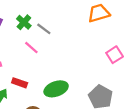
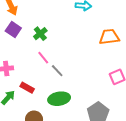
gray line: (44, 29) -> (57, 71), moved

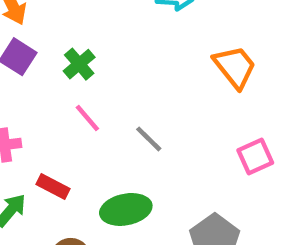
orange trapezoid: (109, 37) -> (235, 67), turned 60
gray line: (57, 71) -> (149, 139), moved

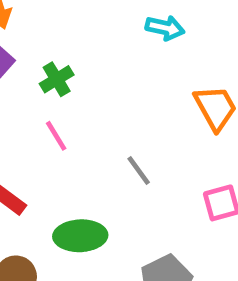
gray line: (149, 139) -> (139, 171), moved

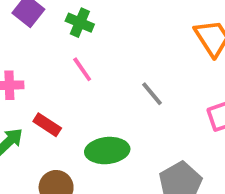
green cross: (57, 79) -> (80, 23), turned -32

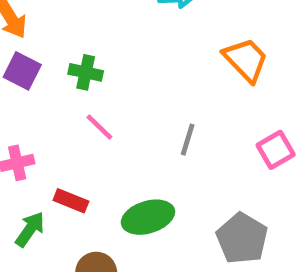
gray line: (152, 94) -> (188, 140), turned 68

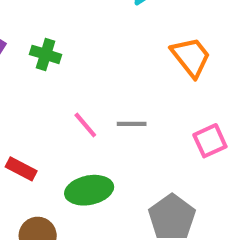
pink line: (99, 127) -> (85, 125), moved
gray line: (188, 140) -> (132, 124), turned 68

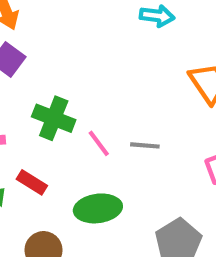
green cross: (46, 54) -> (54, 118), moved, size x1.4

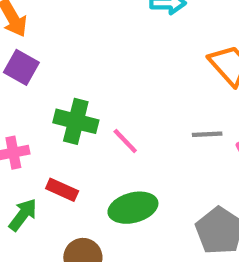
gray line: (145, 145) -> (207, 134), moved

